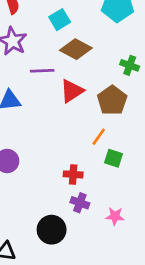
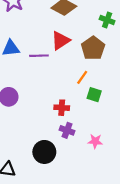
purple line: (42, 71) -> (39, 56), moved

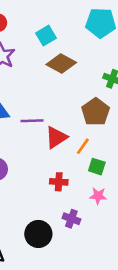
red triangle: (61, 41) -> (56, 137), moved
purple cross: (67, 130) -> (71, 219), moved
pink star: (95, 141) -> (98, 196), moved

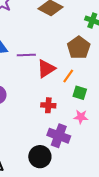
purple cross: (71, 219) -> (59, 136), size x1.5
black circle: (38, 234) -> (40, 157), moved

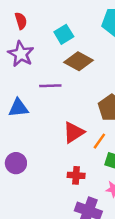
purple line: (26, 55) -> (50, 86), moved

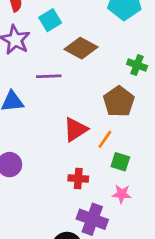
cyan square: (64, 34) -> (50, 20), moved

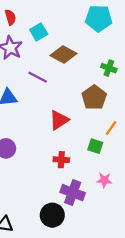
purple line: (49, 76) -> (38, 77), turned 30
orange line: (105, 139) -> (111, 128), moved
pink star: (122, 194) -> (104, 180), moved

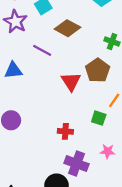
red triangle: (59, 120) -> (71, 81), moved, turned -30

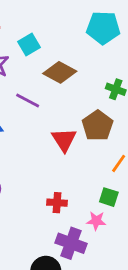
green square: (99, 118) -> (109, 197), moved
pink star: (108, 151) -> (96, 221), moved

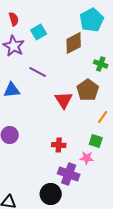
cyan pentagon: (103, 28) -> (92, 20), turned -30
brown diamond: (60, 72) -> (74, 43), moved, turned -55

